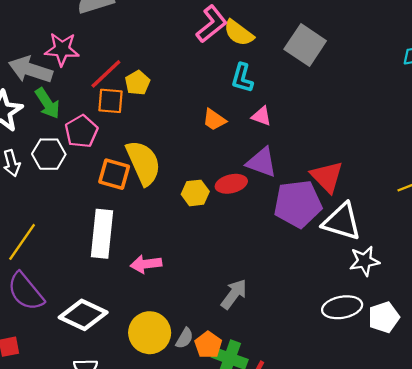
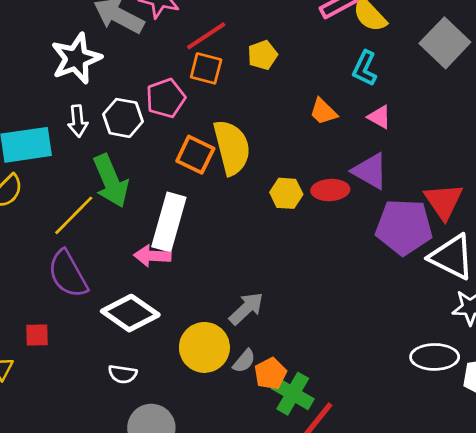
yellow pentagon: (137, 83) -> (263, 55), moved
green arrow: (47, 103) -> (111, 181), moved, size x1.4
pink arrow: (146, 264) -> (152, 256), moved
gray arrow: (234, 294) -> (246, 308), moved

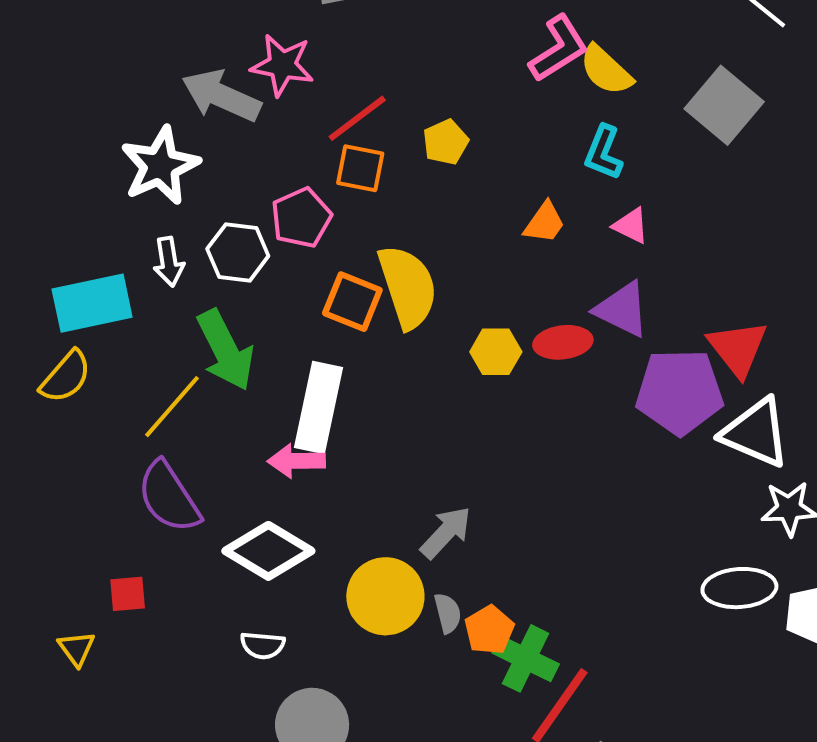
orange trapezoid: (323, 112) -> (544, 223), turned -96
gray semicircle: (244, 361) -> (448, 613), turned -50

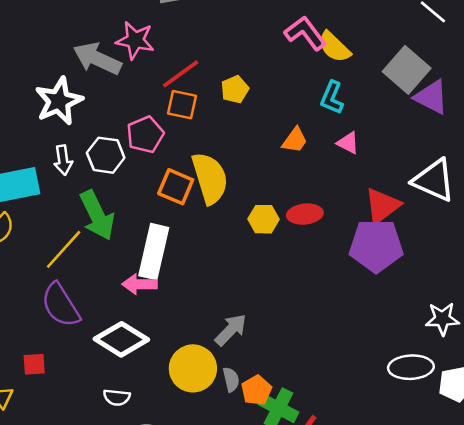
pink L-shape: (559, 49) -> (305, 33), turned -96
purple triangle: (622, 309) -> (431, 97), moved
red triangle: (738, 348) -> (382, 206), moved, turned 30
white triangle: (756, 433) -> (434, 180), moved

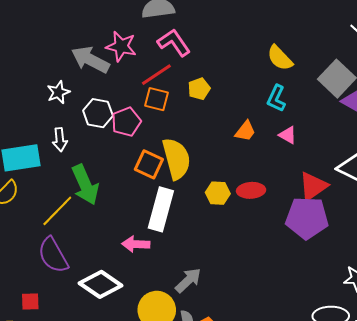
pink L-shape: (305, 33) -> (174, 43), moved
white star: (59, 101) -> (58, 92), size x0.6
white hexagon: (106, 155) -> (98, 113), moved
white rectangle: (154, 252) -> (161, 209), moved
pink arrow: (140, 284) -> (136, 244), moved

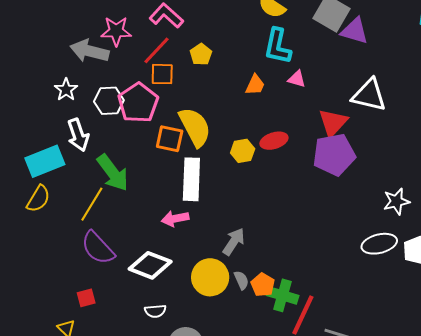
cyan L-shape: (276, 98) -> (278, 46), size x1.4
pink pentagon: (126, 122) -> (138, 103), size x1.4
white arrow: (60, 140) -> (78, 135), size x1.4

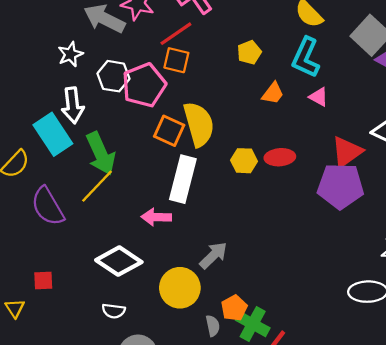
yellow pentagon: (201, 54) -> (249, 52), moved
cyan rectangle: (45, 161) -> (53, 134), moved, turned 66
yellow line: (92, 204) -> (97, 186), moved
purple semicircle: (98, 248) -> (48, 206), moved
gray semicircle: (241, 280) -> (213, 326), moved

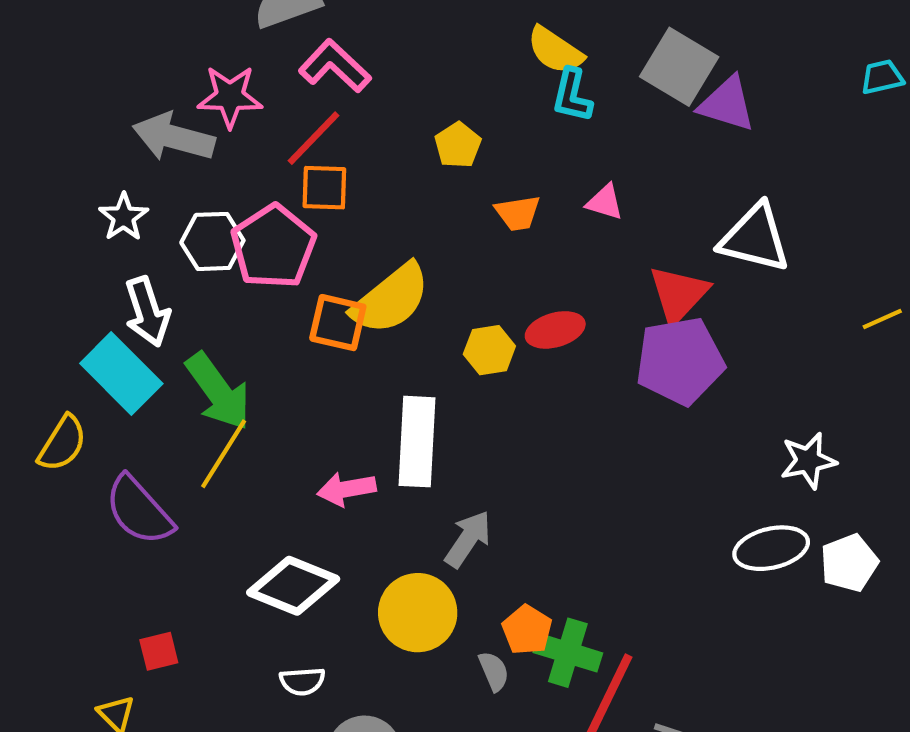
cyan L-shape: (306, 57) -> (572, 95), moved, size x0.7
orange trapezoid: (273, 93) -> (518, 213), turned 55
yellow semicircle: (199, 124) -> (391, 299), turned 78
white rectangle: (183, 179) -> (417, 442), moved

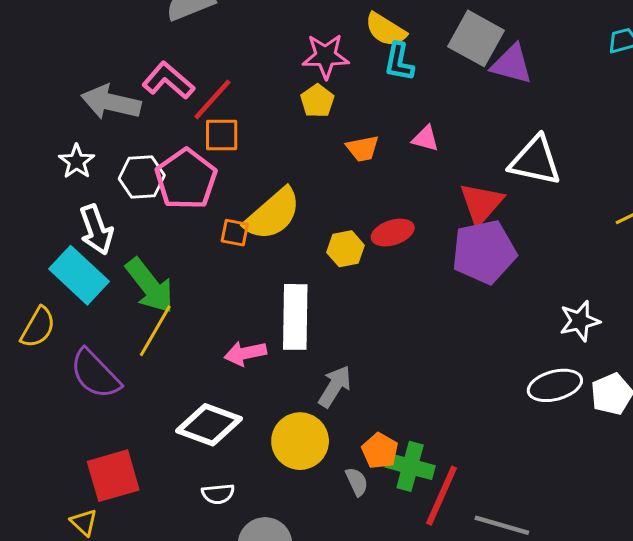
pink L-shape: (335, 66) -> (168, 81), moved
pink star: (230, 97) -> (326, 56), moved
orange square: (338, 323) -> (235, 233), size x0.7
red square: (159, 651) -> (113, 476), size x1.8

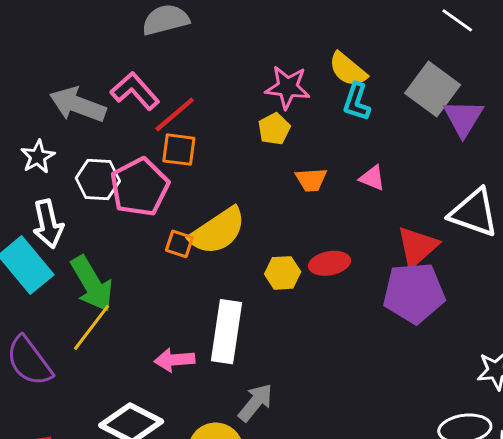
purple triangle: (512, 64) -> (463, 118), turned 39

